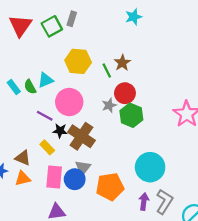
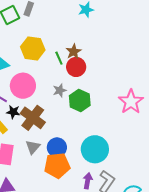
red circle: (125, 93) -> (76, 67), moved
blue circle: (75, 179) -> (57, 147), moved

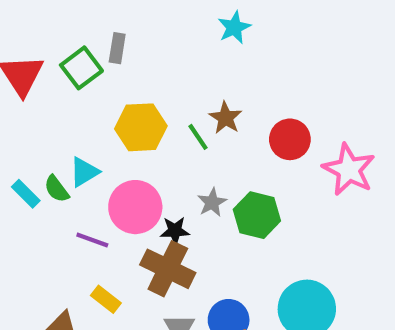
red circle: (76, 67) -> (290, 139), moved
pink star: (131, 102) -> (349, 170), moved
black star: (13, 112) -> (175, 231), moved

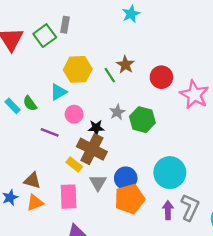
cyan triangle: (84, 172) -> (58, 92), moved
pink circle: (135, 207) -> (74, 114), size x0.6
yellow rectangle: (106, 299) -> (74, 165), moved

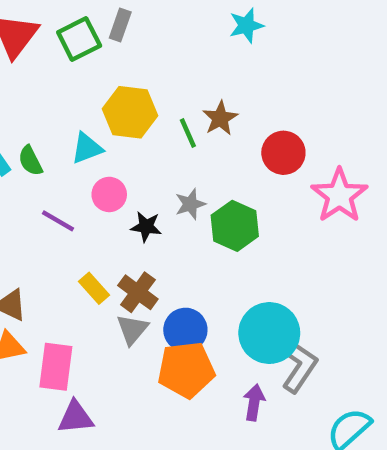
brown cross: (92, 149) -> (138, 292), moved, size x0.7
pink rectangle: (69, 197) -> (56, 367), moved
gray L-shape: (190, 207) -> (299, 367), moved

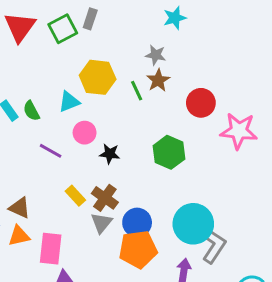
pink star: (339, 196) -> (239, 131), turned -30
gray star: (190, 204) -> (156, 55), moved, turned 30

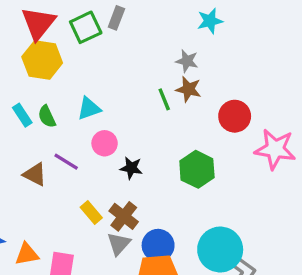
yellow hexagon: (98, 77) -> (42, 60), moved
brown star: (158, 80) -> (189, 89), turned -30
brown triangle: (20, 208) -> (35, 174), moved

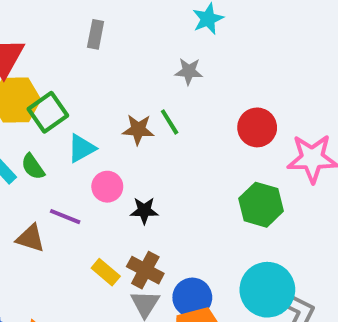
green square: (86, 27) -> (48, 112), moved
brown star: (189, 89) -> (138, 130), moved
green hexagon: (197, 169) -> (261, 205), moved

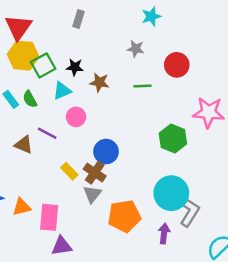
green line: (170, 122) -> (143, 86), moved, turned -66
red circle: (257, 127) -> (177, 65), moved
black star: (144, 211) -> (75, 67), moved
blue circle: (192, 297) -> (106, 152), moved

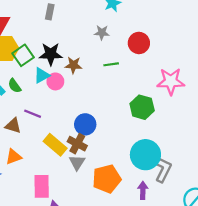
black star: (75, 67) -> (51, 54), size x1.5
pink circle: (76, 117) -> (55, 81), moved
yellow rectangle: (69, 171) -> (55, 145), size x1.5
orange triangle: (22, 207) -> (14, 157), moved

